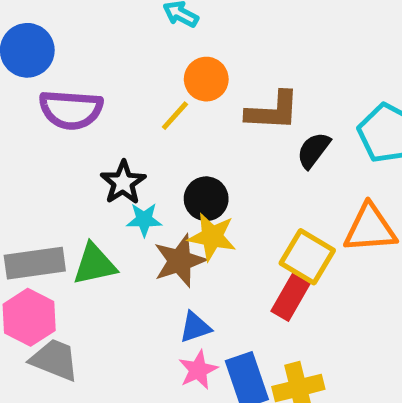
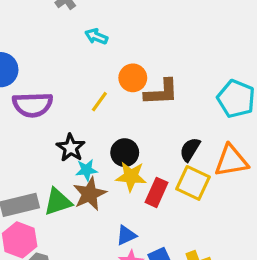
orange circle: (206, 79) -> (133, 78), moved
black semicircle: (313, 150) -> (190, 150), moved
brown star: (180, 261) -> (90, 194), moved
red rectangle: (291, 297) -> (156, 192), moved

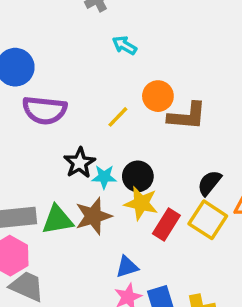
cyan star: (87, 170) -> (104, 177), moved

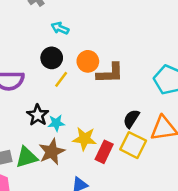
black circle: (138, 176) -> (52, 58), moved

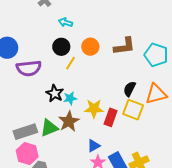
brown L-shape: (110, 73) -> (124, 46), moved

